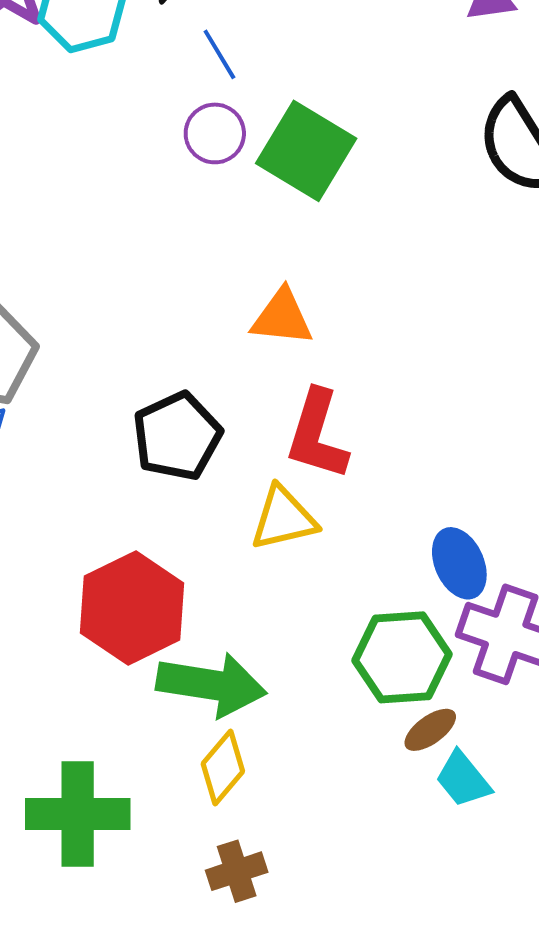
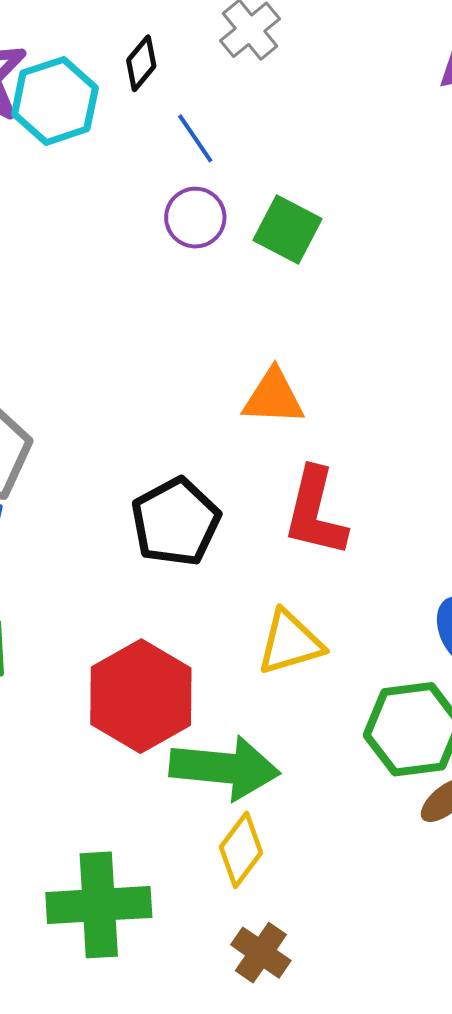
green square: (306, 151) -> (288, 229), size x0.7
yellow triangle: (284, 518) -> (290, 643), moved
brown cross: (237, 871) -> (261, 953), turned -34

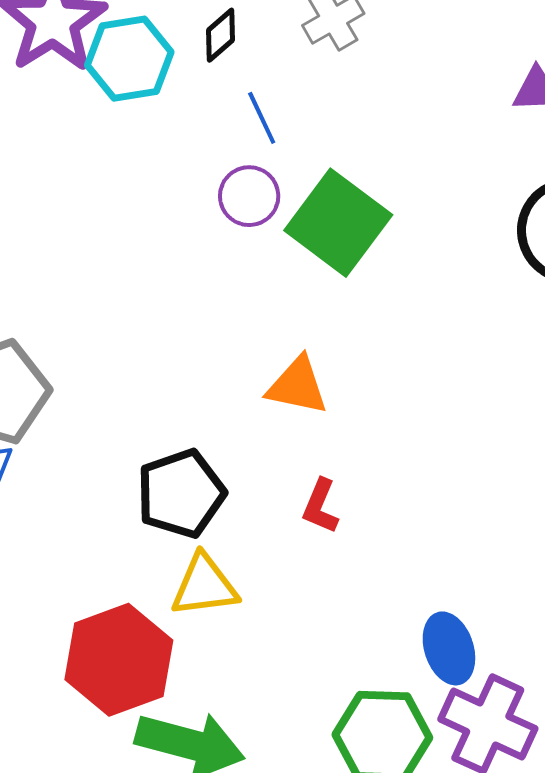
green square: (288, 229) -> (338, 223), size x1.5
red L-shape: (315, 512) -> (320, 506), size x0.6
yellow triangle: (290, 643) -> (204, 586), moved

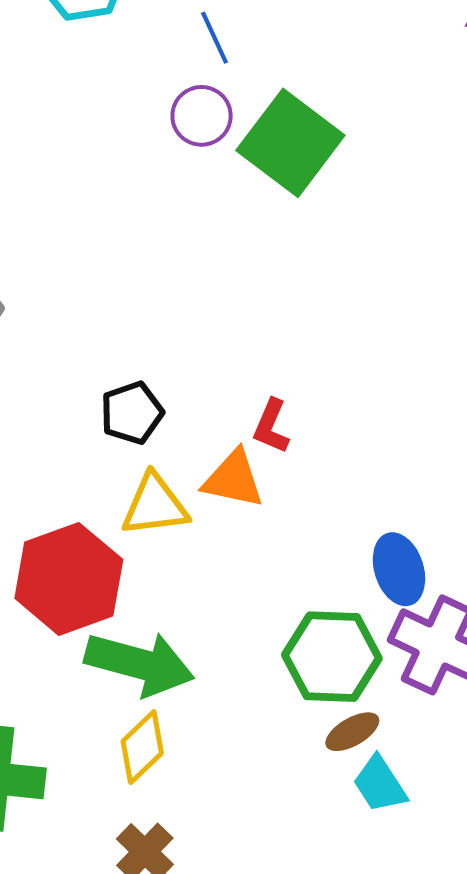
orange triangle: (297, 386) -> (233, 479), moved
black pentagon: (181, 493) -> (132, 413), size x0.7

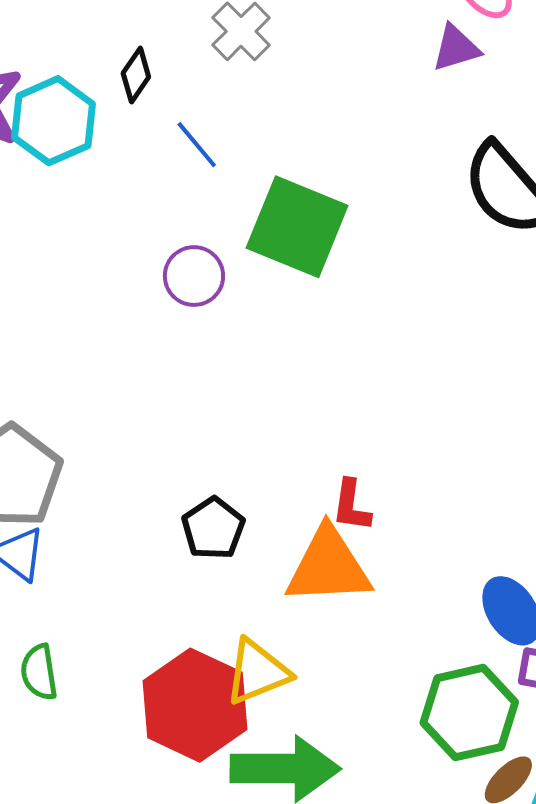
purple circle: (202, 116) -> (194, 276), moved
orange triangle: (233, 479) -> (328, 566), size x1.4
yellow triangle: (155, 505) -> (257, 672), moved

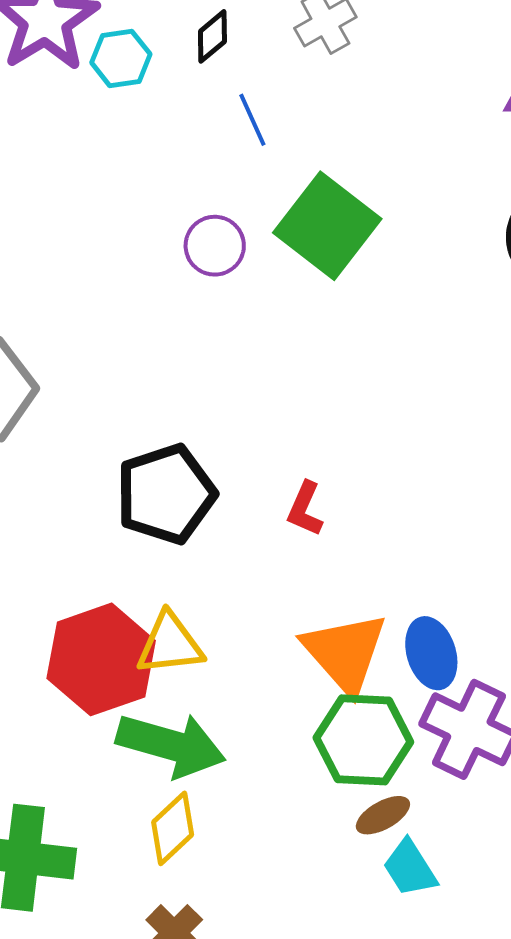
cyan hexagon: (53, 121) -> (121, 58), size x0.7
black pentagon: (213, 528) -> (166, 494), size x1.6
orange triangle: (328, 566) -> (345, 653), moved, turned 36

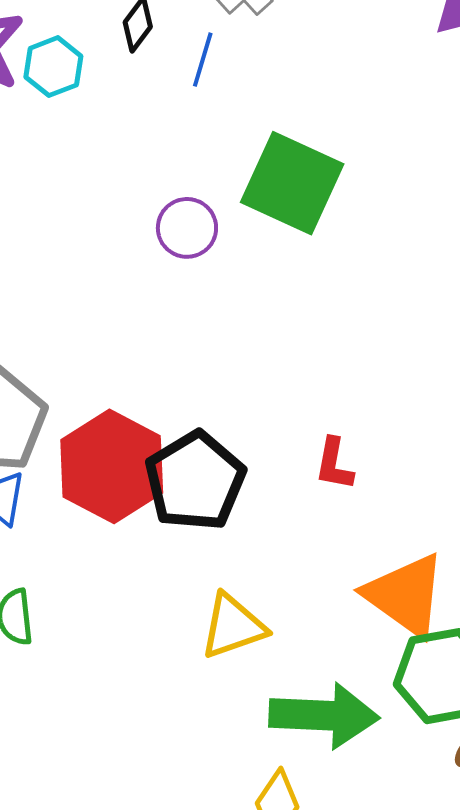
blue line: (252, 120) -> (203, 60), moved, turned 54
red hexagon: (101, 659) -> (112, 466), moved
green arrow: (171, 745) -> (324, 715), moved

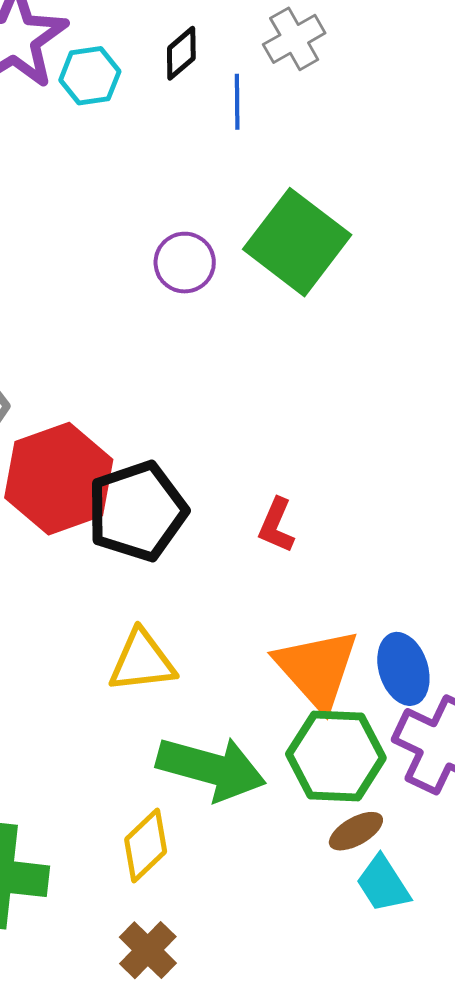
blue line: (203, 60) -> (237, 102), turned -30

